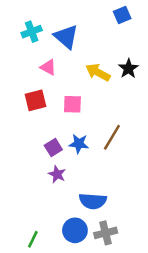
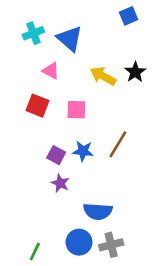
red square: (35, 100) -> (37, 106), turned 35
purple square: (53, 148) -> (56, 155), turned -30

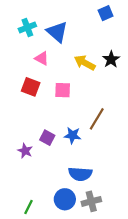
blue star: (83, 151) -> (73, 135), moved
purple square: (56, 155) -> (47, 138), moved
purple star: (60, 183) -> (25, 151), moved

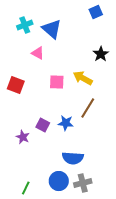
yellow arrow: (85, 63) -> (83, 78), moved
red square: (31, 87) -> (16, 85), moved

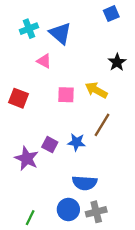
purple star: (23, 137) -> (27, 158), size x1.5

